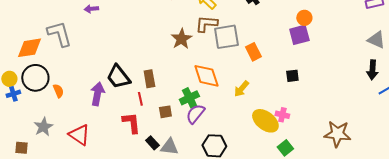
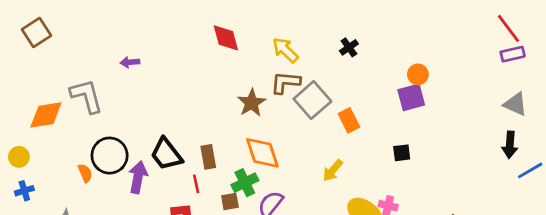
gray square: (226, 37) -> (312, 100), turned -32
orange diamond: (206, 76) -> (262, 153), moved
black circle: (35, 78) -> (110, 156), moved
blue cross: (13, 94) -> (24, 191), moved
green cross: (189, 98) -> (245, 183), moved

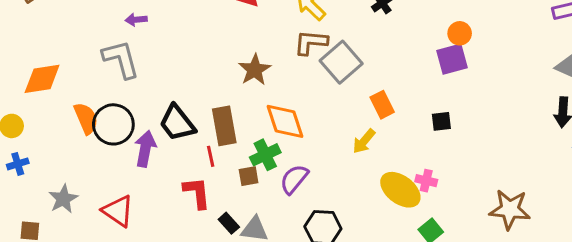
gray L-shape: (87, 96) -> (121, 59), moved
brown star: (252, 103) -> (255, 70), moved
orange rectangle: (349, 120) -> (382, 105), moved
brown rectangle: (208, 157) -> (224, 126), size x1.4
orange semicircle: (85, 173) -> (86, 118), moved, size x1.5

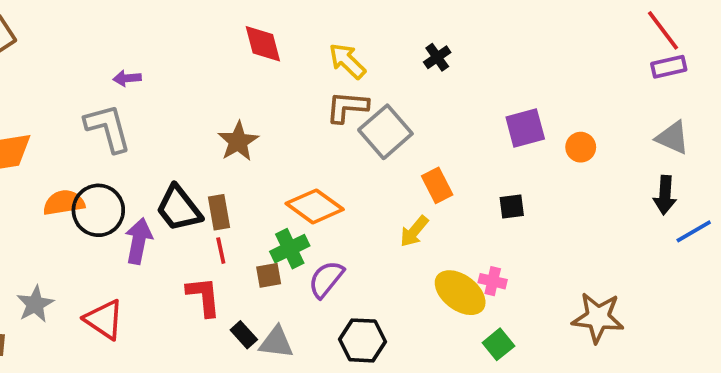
orange circle: (460, 33) -> (581, 147), moved
brown star: (255, 70) -> (238, 141), moved
orange semicircle: (86, 118) -> (64, 203), turned -76
orange diamond: (285, 121) -> (315, 206), turned -36
brown rectangle: (224, 126) -> (219, 212), moved, size x0.7

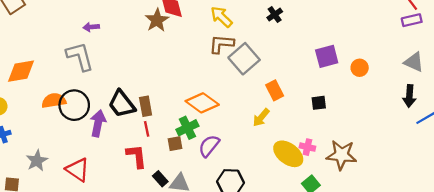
brown star: (238, 141) -> (157, 20), moved
brown star: (598, 318) -> (341, 155), moved

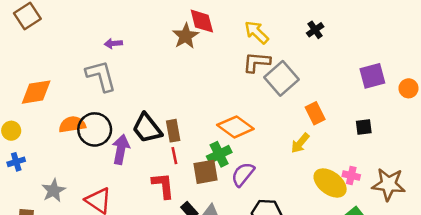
brown square: (175, 144) -> (206, 172), size x1.5

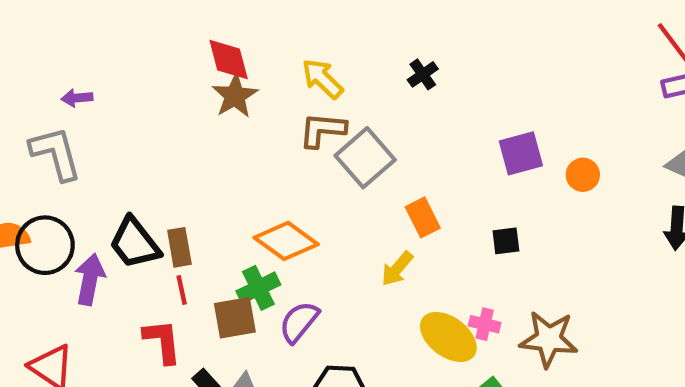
brown star: (186, 36) -> (235, 96), moved

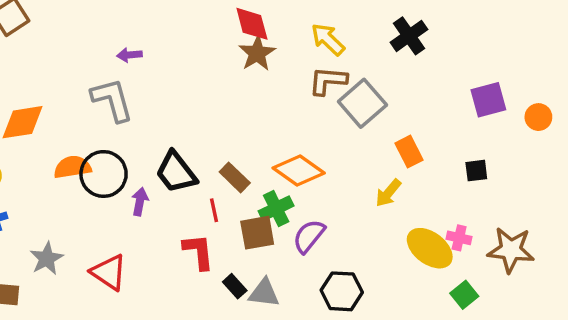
black cross: (423, 74) -> (409, 36), size x1.5
brown rectangle: (179, 247) -> (235, 177), moved, turned -36
purple arrow: (90, 279) -> (140, 202), size x0.7

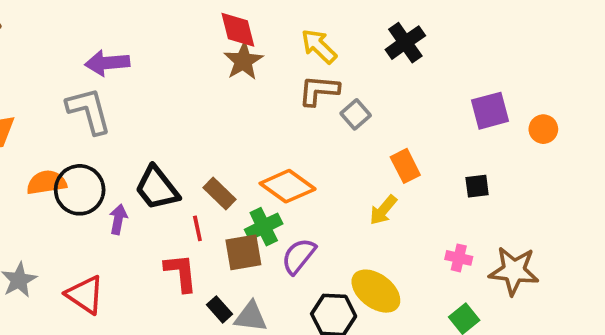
purple arrow: (129, 55) -> (107, 63), size x1.6
gray square: (362, 103) -> (356, 114), size x0.6
yellow ellipse: (430, 248) -> (376, 291), moved

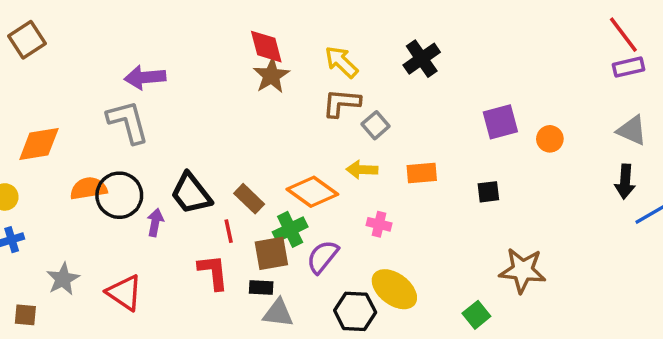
orange rectangle: (405, 166) -> (422, 173), turned -68
yellow arrow: (383, 210) -> (362, 170), moved, turned 52
pink cross: (459, 258) -> (379, 224), moved
black rectangle: (219, 309) -> (261, 288), moved, turned -45

